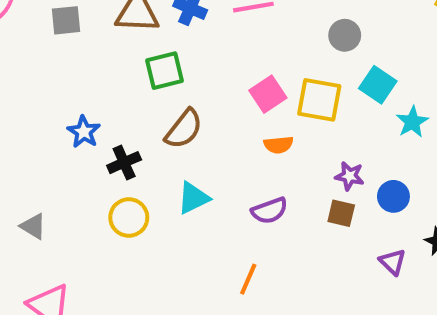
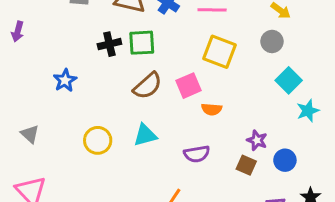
pink square: (268, 94) -> (188, 86), moved
yellow square: (319, 100) -> (219, 52), moved
blue star: (84, 132) -> (65, 80), moved
black cross: (124, 163) -> (109, 44), moved

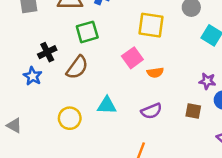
black cross: (109, 44) -> (47, 52), moved
brown semicircle: (148, 86) -> (77, 67), moved
cyan triangle: (145, 135) -> (107, 105), turned 30
purple star: (257, 140) -> (207, 81), moved

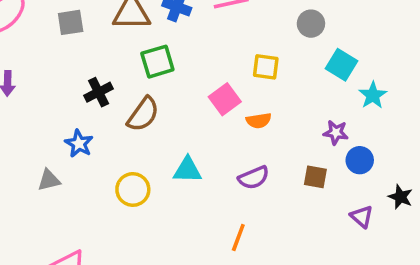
yellow square: (151, 25) -> (266, 67), moved, size x0.7
blue star: (33, 76) -> (79, 144), moved
gray triangle: (14, 125) -> (49, 180), moved, turned -42

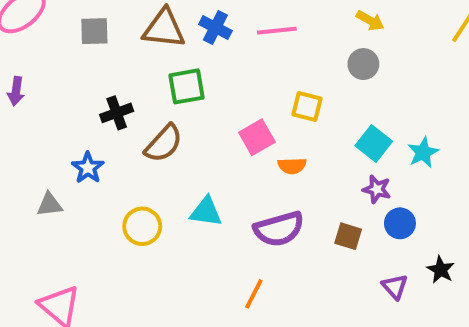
cyan square: (342, 65) -> (374, 144), moved
purple semicircle: (254, 178) -> (279, 229), size x1.4

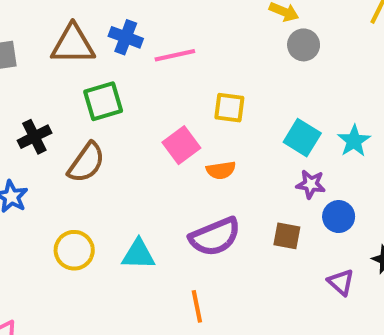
pink line: (277, 31) -> (175, 55), moved
gray circle: (363, 64) -> (304, 45), moved
cyan triangle: (206, 212) -> (138, 254), moved
orange line: (254, 294) -> (197, 306), turned -32

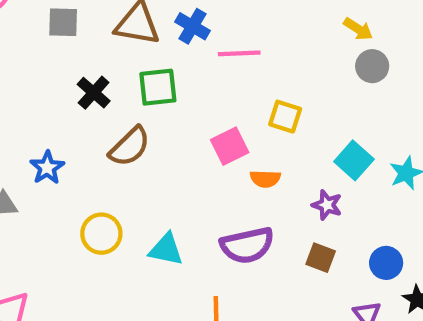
black cross: (34, 137) -> (94, 93), moved, turned -32
purple star: (311, 184) -> (327, 205), moved
blue circle: (339, 217) -> (386, 263), moved

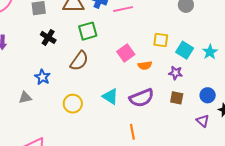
black cross: (94, 93) -> (48, 37), moved
yellow square: (285, 117) -> (161, 40), moved
cyan triangle: (166, 249) -> (110, 96), moved, turned 30

